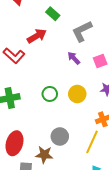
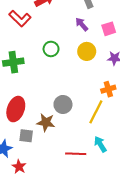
green circle: (50, 94) -> (51, 49), moved
yellow circle: (77, 94) -> (87, 51), moved

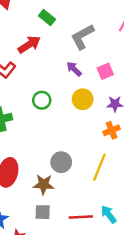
orange cross: (108, 89) -> (112, 130), moved
gray square: (26, 136) -> (43, 212), moved
cyan arrow: (100, 144) -> (109, 214), moved

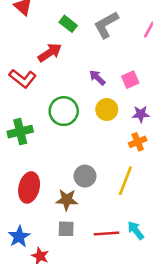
gray L-shape: (82, 37) -> (106, 25), moved
green circle: (42, 100) -> (64, 111), size x1.5

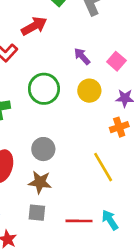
pink square: (130, 80) -> (116, 61), turned -30
gray circle: (85, 176) -> (43, 149), moved
yellow line: (125, 181) -> (103, 167), turned -56

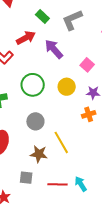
purple arrow: (82, 56) -> (54, 49), moved, size x1.5
gray circle: (43, 149) -> (35, 121), moved
yellow line: (103, 167) -> (61, 142), moved
brown star: (40, 182) -> (39, 154), moved

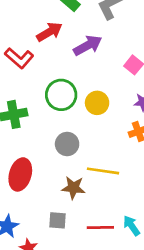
purple arrow: (54, 49) -> (88, 45), turned 105
yellow circle: (67, 87) -> (97, 103), moved
yellow line: (61, 142) -> (103, 171), turned -50

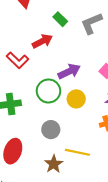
purple arrow: (88, 45) -> (69, 71), moved
brown star: (73, 188) -> (54, 164), turned 30

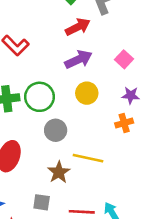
red arrow: (42, 41) -> (78, 27), moved
green circle: (48, 91) -> (39, 97), moved

